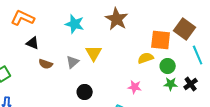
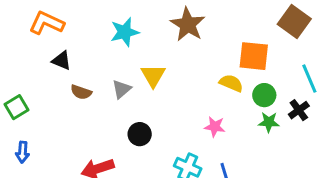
cyan star: (75, 24) -> (125, 32), turned -30
brown square: (185, 29) -> (294, 22), moved
yellow semicircle: (146, 58) -> (231, 83), turned 42
black cross: (191, 84) -> (299, 110), moved

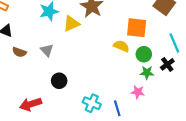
yellow triangle: (153, 76) -> (71, 24), moved, turned 36
gray triangle: (122, 89) -> (47, 50), turned -32
pink star: (215, 127) -> (138, 92), moved

